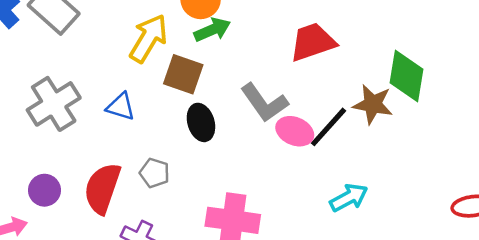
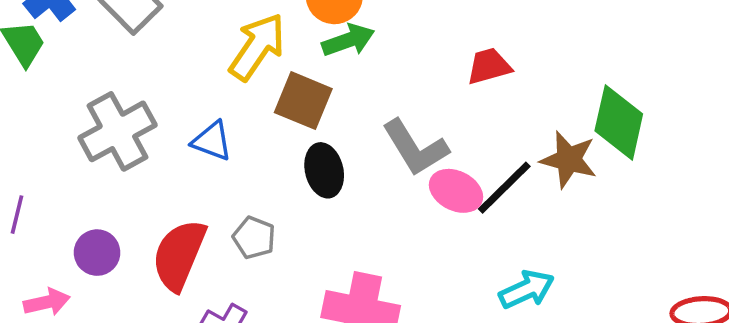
red trapezoid: (313, 42) -> (489, 66), size x0.7

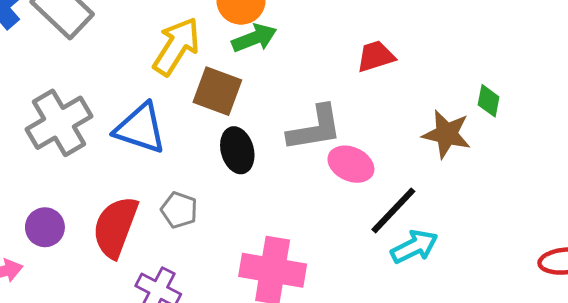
green diamond: (619, 122) -> (489, 101), size x0.5
blue triangle: (212, 141) -> (140, 128), size x1.5
gray L-shape: (415, 148) -> (315, 128), turned -66
black line: (504, 188) -> (393, 210), moved

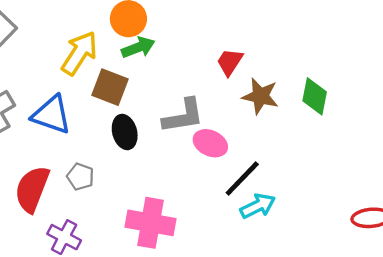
red trapezoid: (376, 56) -> (230, 62), turned -40
green diamond: (489, 101) -> (315, 96), size x1.5
brown star: (447, 134) -> (260, 96), moved

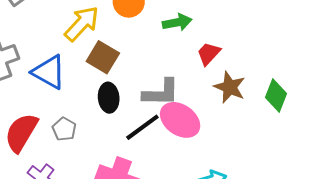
green arrow: (138, 47) -> (177, 22), moved
pink ellipse: (210, 143) -> (180, 120), size x1.4
black line: (242, 178) -> (142, 127), moved

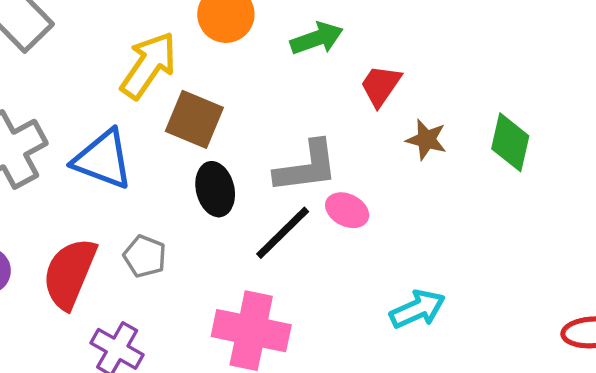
brown star: (230, 87) -> (426, 140), size x0.7
pink ellipse: (180, 120) -> (347, 210), size x0.6

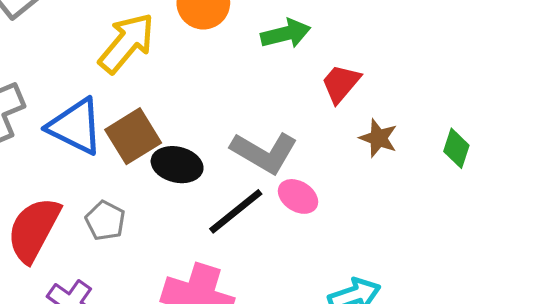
brown square: (194, 119) -> (133, 136), moved, turned 30
green diamond: (510, 142) -> (456, 148), size x0.7
gray L-shape: (306, 167) -> (264, 152), turned 32
black ellipse: (215, 189) -> (177, 165), turned -69

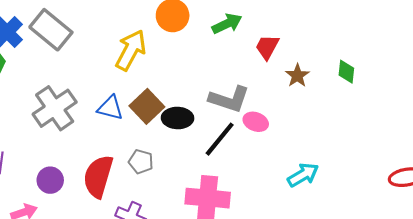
blue triangle: (75, 126) -> (110, 108), size x0.7
brown star: (378, 138) -> (297, 76), turned 30

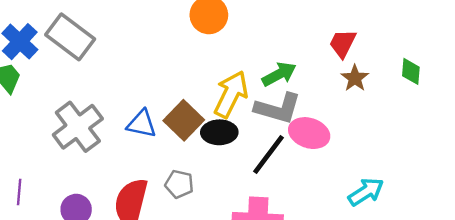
green arrow: (227, 24) -> (279, 74), moved
red trapezoid: (267, 47) -> (343, 43), moved
yellow arrow: (131, 50) -> (231, 94), moved
pink ellipse: (256, 122) -> (309, 133), size x1.4

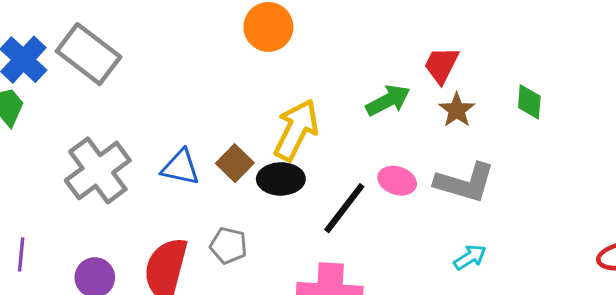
green arrow: (279, 74) -> (388, 100), moved
gray L-shape: (278, 108) -> (465, 183), moved
brown square: (184, 120) -> (235, 163), size x0.7
pink ellipse: (309, 133) -> (397, 181), size x0.7
cyan arrow: (366, 192) -> (470, 257), size x0.7

